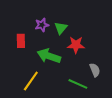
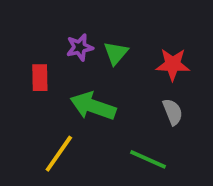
red star: (76, 45) -> (173, 64), moved
gray semicircle: (95, 70) -> (173, 112), moved

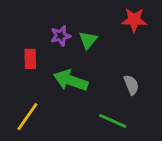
red star: (173, 64) -> (134, 20), moved
yellow line: (59, 154) -> (27, 117), moved

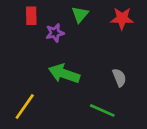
green triangle: (88, 40) -> (80, 14), moved
red rectangle: (30, 59) -> (31, 16), moved

